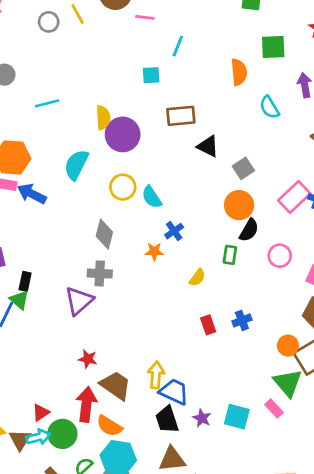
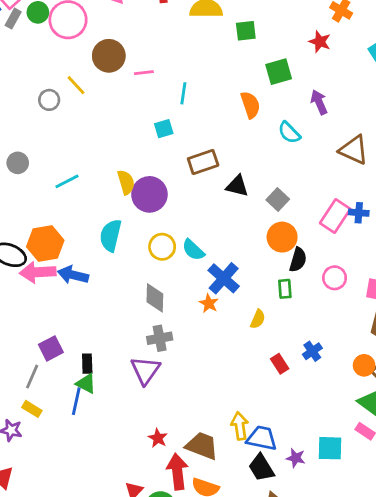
blue cross: (174, 231) -> (224, 278), size x1.6
orange star: (154, 252) -> (209, 303), turned -30
red star: (88, 359) -> (158, 438), moved, turned 30

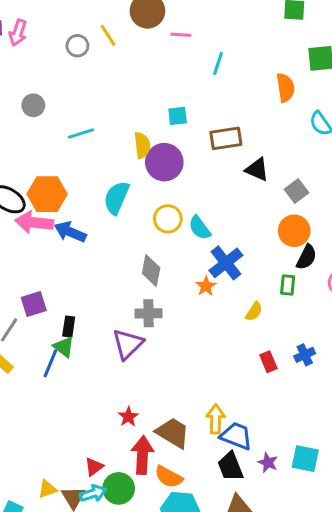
cyan square: (164, 129) -> (178, 116), moved

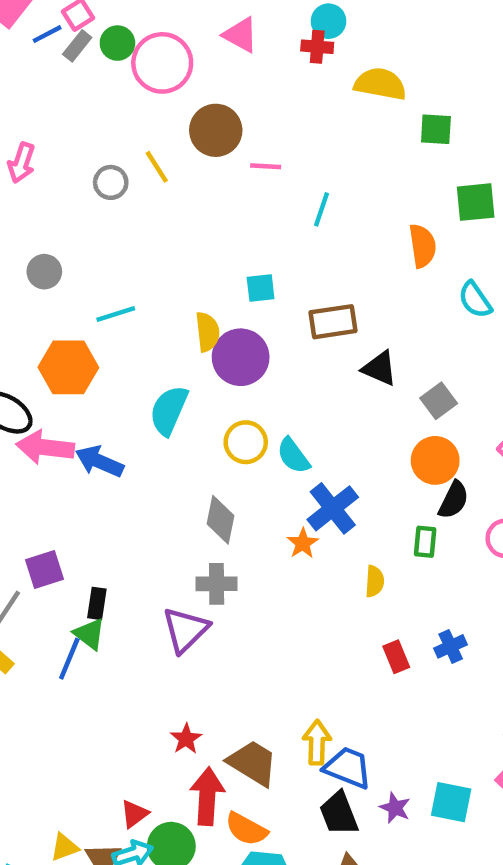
orange hexagon: (47, 194) -> (68, 367), moved
yellow semicircle: (254, 311) -> (375, 581), turned -30

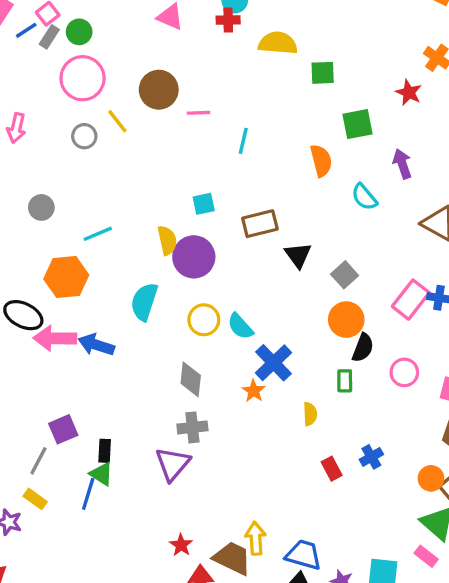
pink circle: (162, 63) -> (83, 78), moved
black triangle: (380, 368) -> (298, 255), turned 36
yellow arrow: (317, 742) -> (256, 538), moved

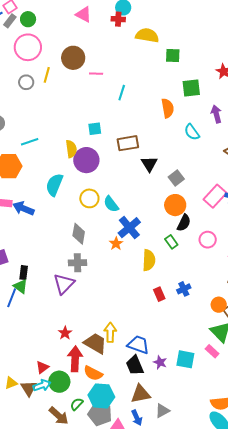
yellow line: (117, 121) -> (47, 75), turned 49
green rectangle: (345, 381) -> (171, 242), turned -40
yellow semicircle: (310, 414) -> (149, 260), size x1.5

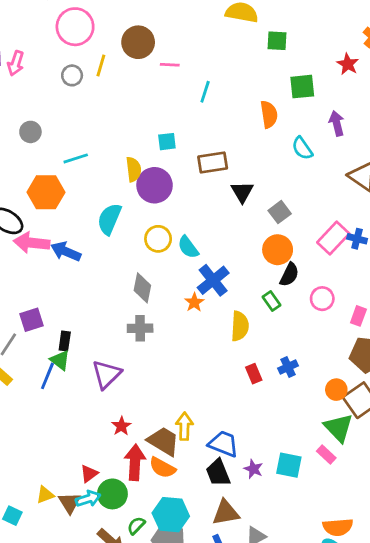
purple triangle: (64, 284) -> (106, 374), moved
orange semicircle: (93, 373) -> (162, 468), moved

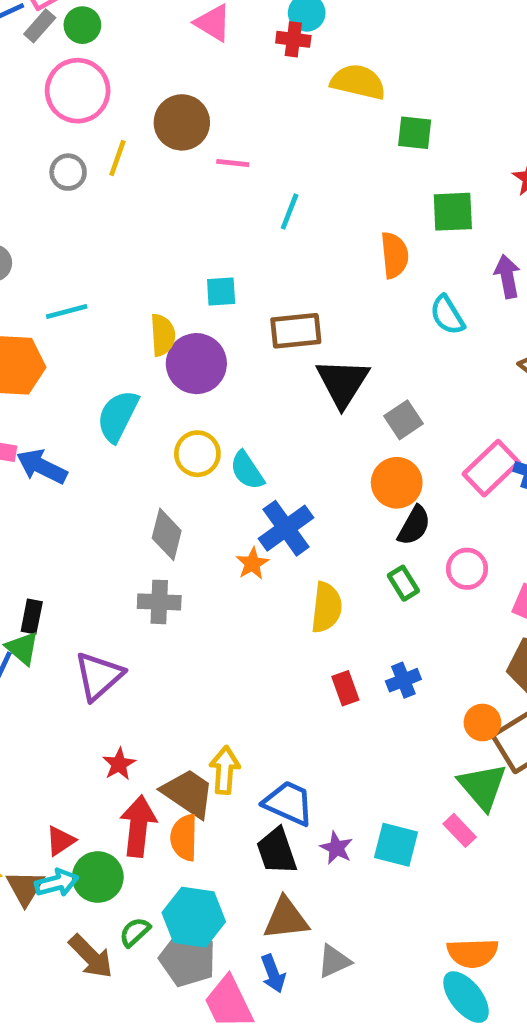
black triangle: (242, 192) -> (343, 383), size x1.4
green rectangle: (272, 301) -> (403, 583), moved
orange semicircle: (162, 468) -> (184, 838), turned 60

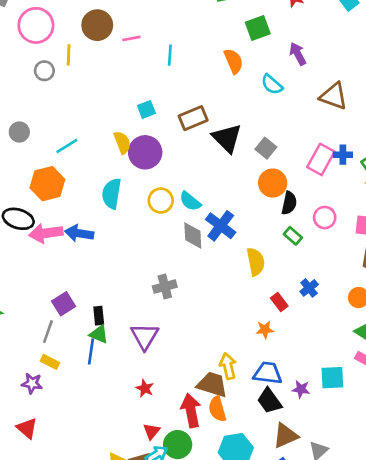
gray diamond: (167, 534) -> (193, 235), moved
orange star: (252, 563) -> (265, 330), moved, turned -30
red star: (119, 764) -> (145, 388), moved

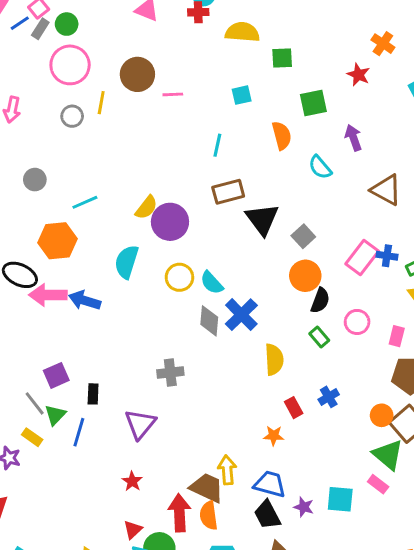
cyan line: (170, 55) -> (217, 145), moved
cyan square: (146, 109) -> (242, 95), moved
yellow semicircle: (122, 143) -> (146, 207), turned 50
gray line: (48, 332) -> (35, 403), turned -65
green triangle: (99, 334) -> (55, 415), moved, turned 42

